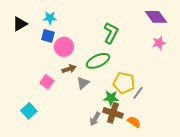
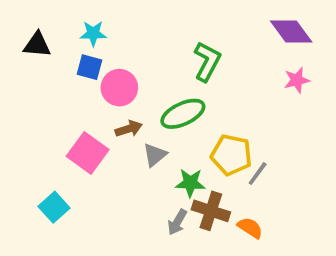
black triangle: (20, 24) -> (37, 45), turned 35
pink square: (47, 82) -> (88, 153), size x1.5
green star: (111, 98) -> (190, 183), moved

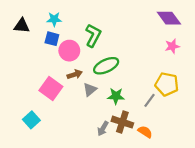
green L-shape: (207, 61) -> (93, 35), moved
yellow pentagon: (231, 155) -> (167, 84), moved
green star: (190, 183) -> (116, 96), moved

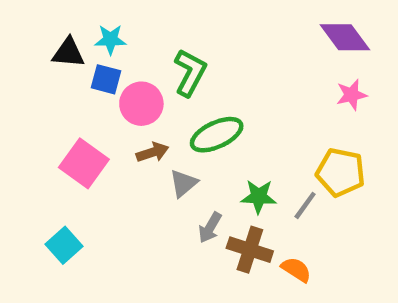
black triangle: (22, 26) -> (68, 53), moved
pink square: (51, 88) -> (84, 163), moved
green star: (116, 96) -> (259, 197), moved
gray arrow: (103, 129) -> (210, 228), moved

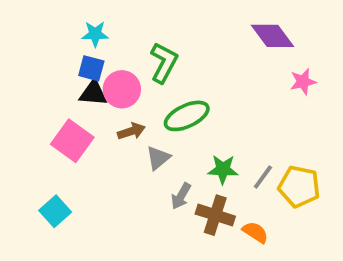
purple diamond: (345, 37) -> (272, 36), moved
black triangle: (68, 53) -> (93, 93), moved
yellow pentagon: (340, 172) -> (299, 187), moved

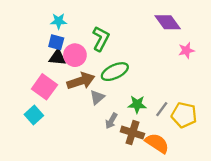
brown arrow: (131, 131) -> (81, 81), size x1.6
cyan square: (55, 211) -> (34, 115), moved
orange semicircle: (255, 232) -> (157, 143), size x1.5

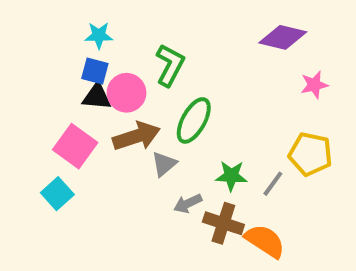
purple diamond: (168, 22) -> (283, 37), turned -40
green ellipse: (115, 72) -> (194, 120), turned -36
yellow pentagon: (184, 115) -> (310, 154), moved
gray arrow: (111, 121) -> (188, 203), turned 35

